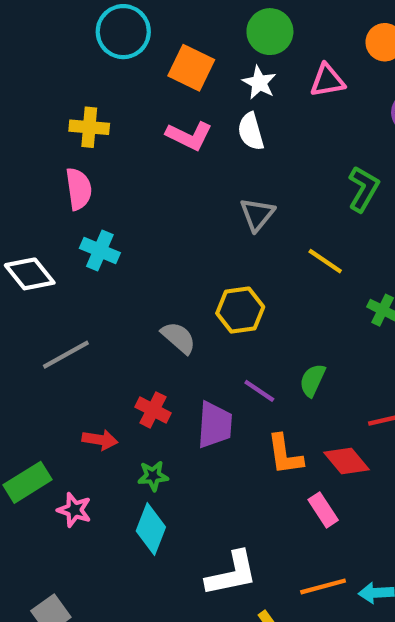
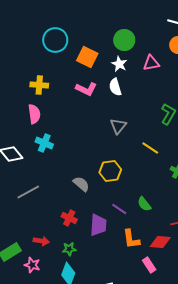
green semicircle: (312, 380) -> (144, 204), turned -63
red arrow: (100, 440) -> (41, 241), moved
red diamond: (346, 461) -> (160, 242), turned -45

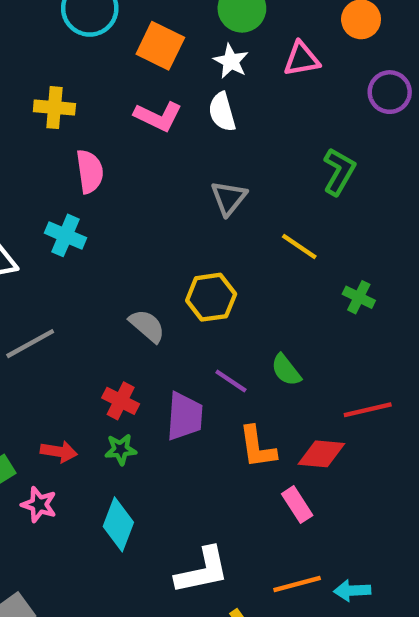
pink semicircle: (34, 114) -> (90, 171), moved
green star: (69, 249) -> (121, 449), moved

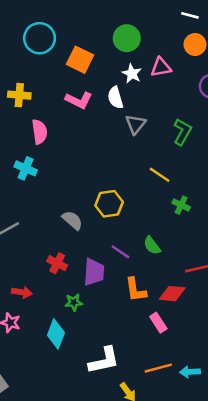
white star: (231, 61) -> (132, 74), moved
gray triangle: (229, 198) -> (136, 124), moved
green cross: (359, 297) -> (181, 205), moved
green star: (121, 449) -> (74, 302), moved

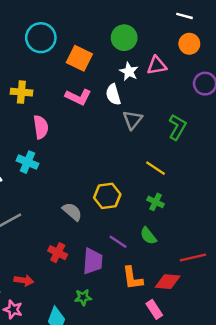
green cross: (181, 205) -> (156, 202), moved
green star: (74, 302) -> (83, 297), moved

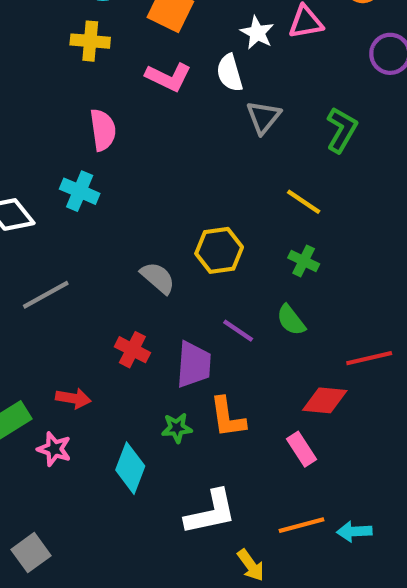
yellow cross: (21, 92) -> (90, 41), moved
orange L-shape: (133, 278) -> (228, 417), moved

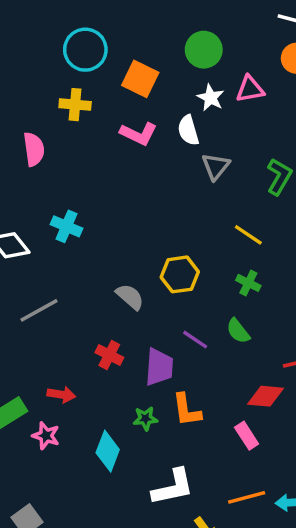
pink semicircle: (103, 130) -> (34, 149), moved

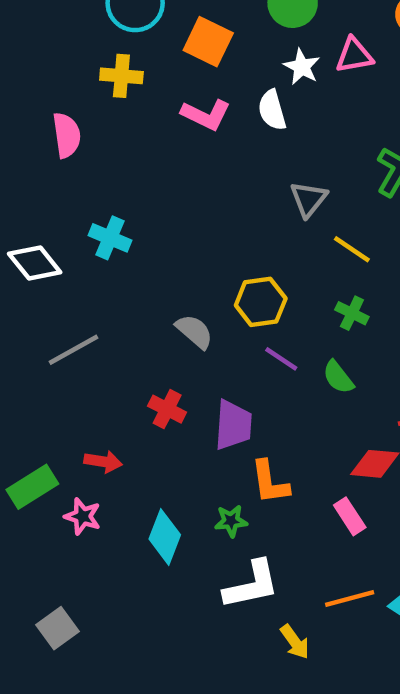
gray triangle: (216, 166) -> (309, 199), moved
purple line: (195, 340) -> (281, 359), moved
green star: (145, 419) -> (231, 521), moved

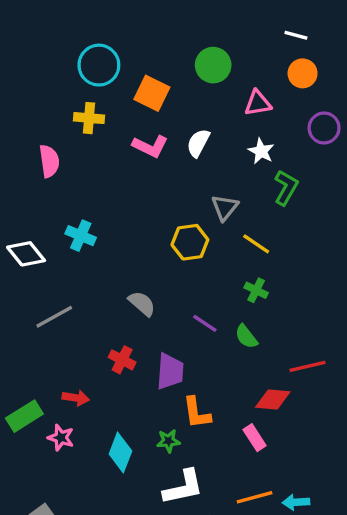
white star: (302, 67) -> (261, 151), moved
white semicircle: (272, 110) -> (198, 143), turned 44
yellow hexagon: (261, 302) -> (190, 242), moved

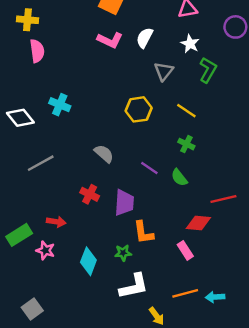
yellow cross: (89, 118) -> (27, 20), moved
gray triangle: (225, 207) -> (164, 71), moved

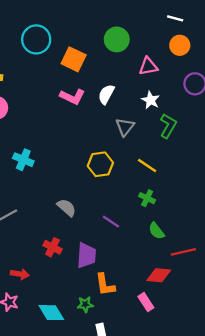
green semicircle: (179, 178) -> (156, 231), moved
cyan diamond: (88, 261) -> (51, 313), turned -52

